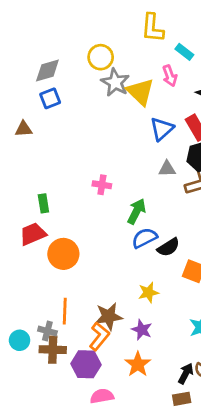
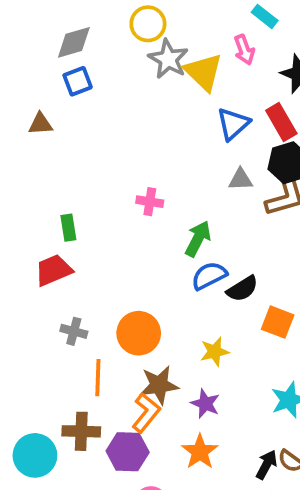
orange circle: (63, 254) -> (139, 333), moved
gray cross: (47, 331) -> (74, 331), moved
cyan circle: (20, 340) -> (35, 455), moved, size x1.5

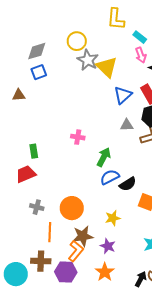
pink arrow: (244, 50) -> (141, 55), moved

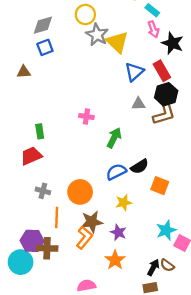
blue semicircle: (110, 177) -> (116, 172), moved
purple hexagon: (66, 272) -> (32, 241), moved

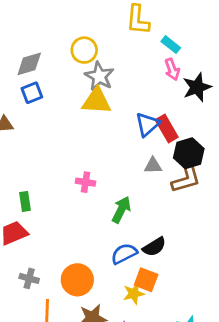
yellow triangle: (117, 42) -> (97, 101), moved, turned -40
black star: (172, 43) -> (197, 87), turned 30
red rectangle: (162, 71) -> (167, 128), moved
orange square: (160, 186) -> (146, 280), moved

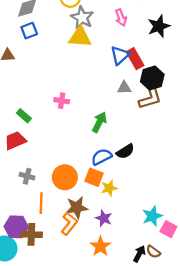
pink arrow: (172, 69) -> (121, 18), moved
pink cross: (86, 182) -> (62, 101), moved
green rectangle: (25, 201) -> (24, 116), turned -40
orange square: (146, 280) -> (94, 177), moved

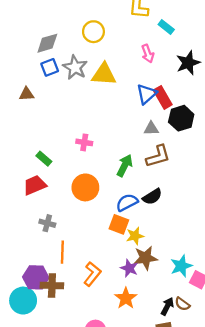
gray star: (82, 18) -> (75, 67), moved
brown L-shape: (150, 99) -> (158, 156), moved
orange circle: (65, 177) -> (85, 187), moved
brown star: (77, 207) -> (145, 258), moved

